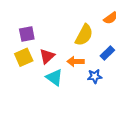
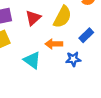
red triangle: (47, 56) -> (33, 18), moved

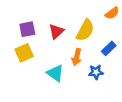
orange arrow: (54, 44) -> (77, 57), turned -77

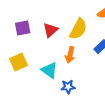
yellow square: (24, 53) -> (18, 62), moved
blue star: (96, 72) -> (68, 87), moved

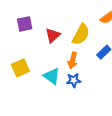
purple square: (23, 28) -> (25, 24), moved
blue star: (68, 87) -> (74, 80), moved

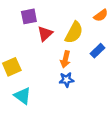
purple square: (25, 24) -> (29, 16), moved
cyan triangle: (52, 76) -> (23, 96), moved

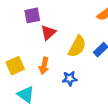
yellow semicircle: (74, 33) -> (77, 46), moved
orange arrow: (65, 59) -> (44, 66), moved

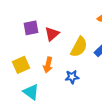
purple square: (32, 15) -> (31, 28), moved

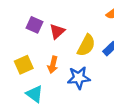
purple square: (31, 28) -> (35, 25), turned 35
blue star: (72, 77) -> (79, 78), size x1.5

